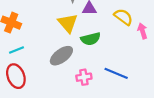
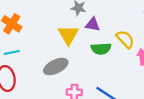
green semicircle: (91, 39) -> (101, 49), moved

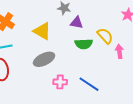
yellow triangle: (68, 35) -> (42, 31), moved, turned -30

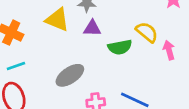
purple triangle: (77, 23) -> (92, 28), moved
yellow triangle: (42, 31) -> (57, 20), moved

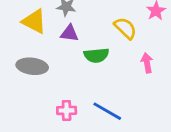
yellow semicircle: (147, 32) -> (125, 28), moved
gray ellipse: (70, 75) -> (32, 66), moved, turned 36

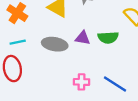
purple triangle: (69, 33) -> (83, 38), moved

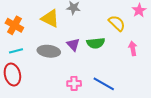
purple triangle: (83, 38) -> (73, 45), turned 40

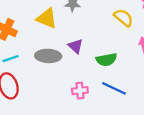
green semicircle: (96, 43) -> (106, 60), moved

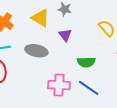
purple triangle: (76, 46) -> (65, 35), moved
pink cross: (80, 91) -> (59, 85), size x1.5

